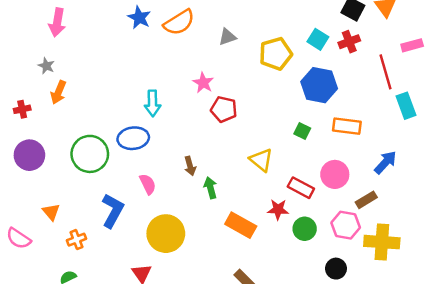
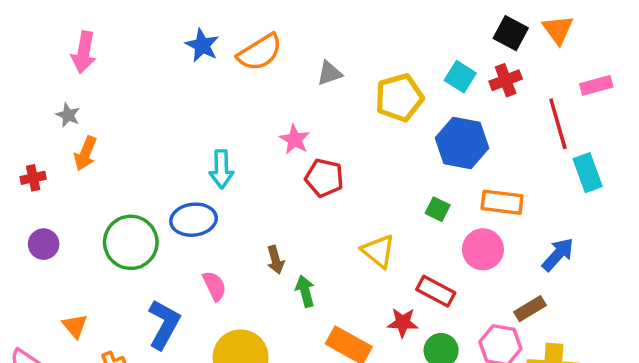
purple circle: (29, 155) -> (44, 244), size x0.7
pink circle: (335, 174) -> (483, 249), moved

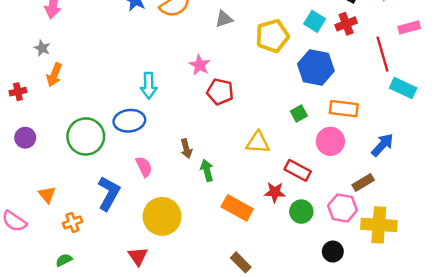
cyan rectangle: (588, 173) -> (403, 88), turned -45
green square: (438, 209) -> (299, 113), turned 35
yellow triangle: (378, 251) -> (258, 143), turned -35

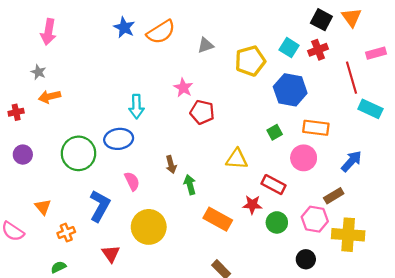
orange arrow: (54, 75) -> (50, 97), turned 55
red triangle: (138, 256) -> (111, 254), moved

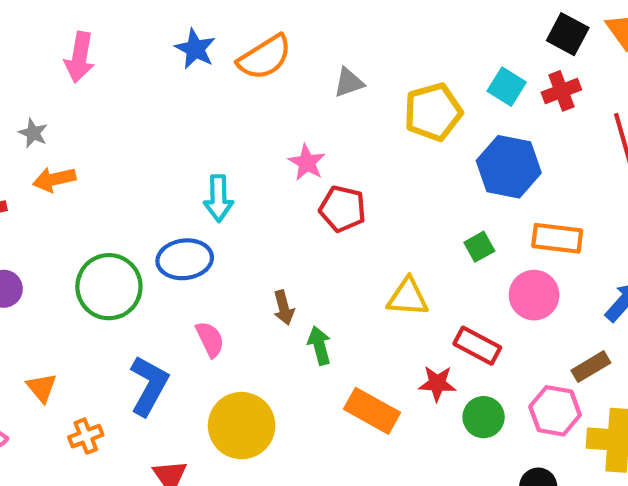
pink arrow: (48, 32) -> (79, 57), moved

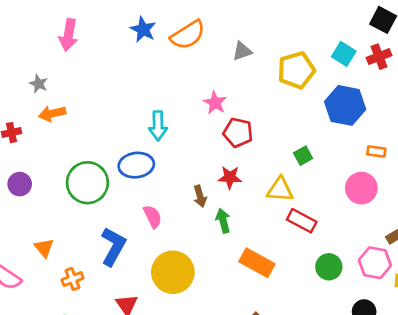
orange rectangle: (557, 238) -> (376, 152), size x0.6
green square: (479, 247) -> (303, 156), moved
red rectangle: (477, 346) -> (302, 221), moved
red star: (437, 383) -> (230, 177), moved

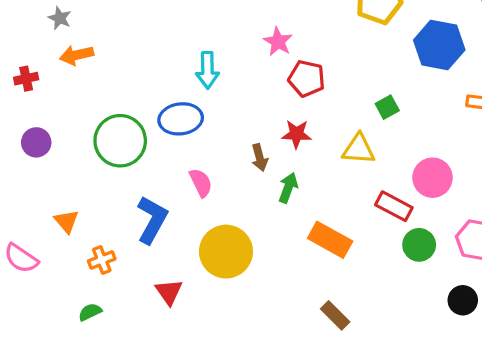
pink circle: (361, 188) -> (433, 178), moved
green arrow: (223, 221) -> (288, 188), turned 35
red rectangle: (302, 221) -> (394, 206), moved

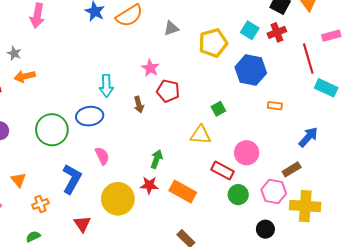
red star: (297, 134) -> (149, 185), moved
brown arrow: (260, 158) -> (139, 105), moved

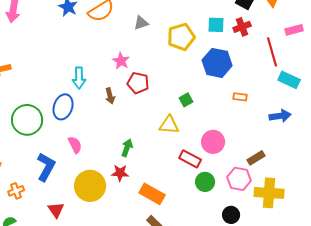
cyan square: (250, 30) -> (216, 25), turned -30
blue ellipse: (90, 116) -> (63, 107), turned -65
blue arrow: (308, 137) -> (280, 116), moved, turned 40
orange rectangle: (183, 191) -> (152, 194), moved

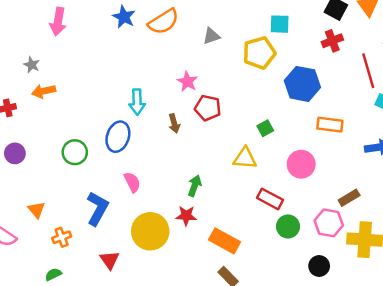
cyan square: (216, 25) -> (280, 24), moved
orange rectangle: (240, 97) -> (330, 125), size x1.5
green circle: (27, 120) -> (75, 152), size x0.7
pink circle: (213, 142) -> (301, 164), moved

